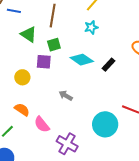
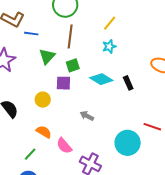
green triangle: (29, 34) -> (47, 56), turned 42
black rectangle: (109, 65) -> (128, 83), turned -64

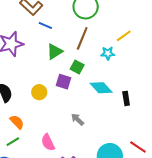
cyan star: (109, 46) -> (108, 53), moved
green square: (73, 65) -> (77, 67), turned 32
orange semicircle: (44, 132) -> (17, 122), moved

